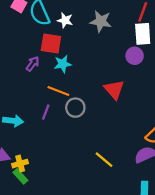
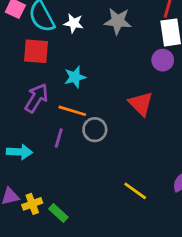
red square: (51, 43) -> (36, 51), moved
purple arrow: (33, 64) -> (36, 98), moved, size x1.5
green rectangle: (20, 176) -> (58, 213), moved

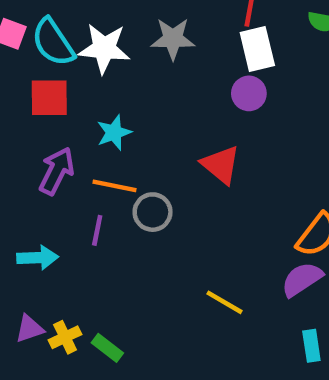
white star: (74, 23) -> (104, 48), size x1.6

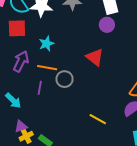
cyan arrow: (38, 258) -> (13, 101), turned 48
purple triangle: (29, 329) -> (21, 126), moved

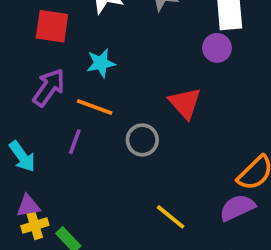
gray circle: (64, 79) -> (142, 140), moved

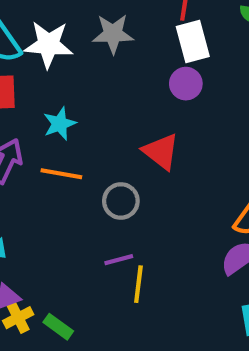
purple line: (75, 142) -> (119, 260), moved, turned 65
yellow line: (171, 217) -> (138, 284), moved, turned 68

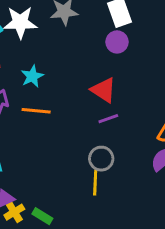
gray circle: (121, 201) -> (101, 159), moved
purple line: (119, 260) -> (108, 119), moved

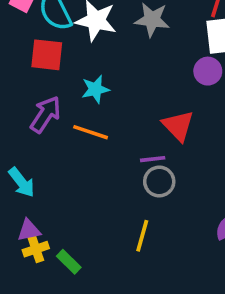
purple line: (108, 119) -> (153, 159), moved
gray circle: (101, 159) -> (159, 181), moved

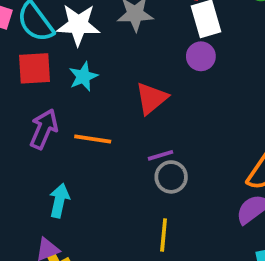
cyan star: (95, 89) -> (83, 76), moved
red triangle: (178, 126) -> (151, 98), moved, turned 44
cyan arrow: (22, 182) -> (59, 201), moved, turned -120

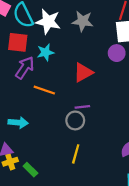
purple arrow: (44, 129) -> (25, 68), moved
gray circle: (171, 177) -> (75, 120), moved
cyan arrow: (59, 201) -> (18, 123), turned 72

